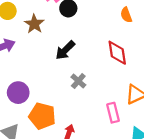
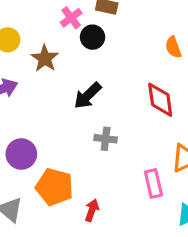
gray cross: (78, 81) -> (106, 139), turned -35

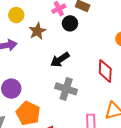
gray cross: (106, 139) -> (66, 89), size x1.5

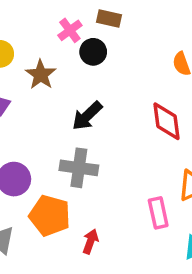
gray cross: (66, 89) -> (79, 168), moved

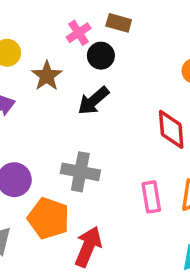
black arrow: (87, 116) -> (93, 101), moved
pink rectangle: (158, 213) -> (151, 197), moved
red arrow: (90, 241) -> (88, 247), size x1.6

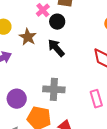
black arrow: (93, 101) -> (56, 48), turned 96

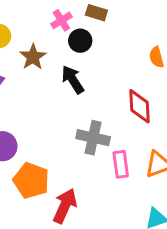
gray cross: (54, 89) -> (93, 138), moved

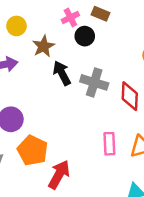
black arrow: (73, 80) -> (62, 73), moved
gray cross: (93, 138) -> (94, 82), moved

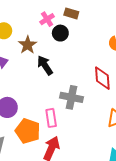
gray cross: (94, 82) -> (71, 97), moved
pink rectangle: (109, 144) -> (51, 118), moved

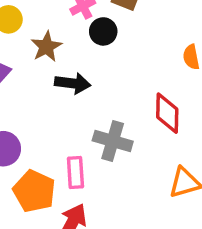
black arrow: (45, 65) -> (73, 83), turned 126

